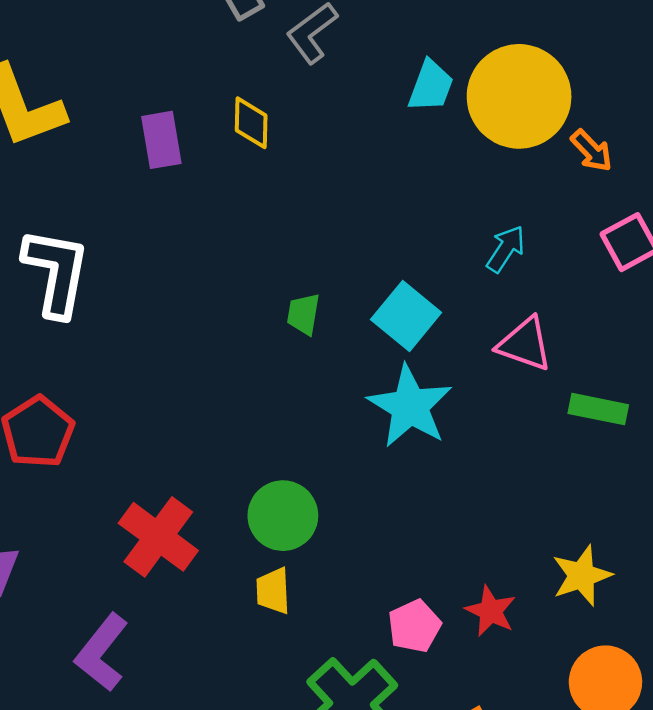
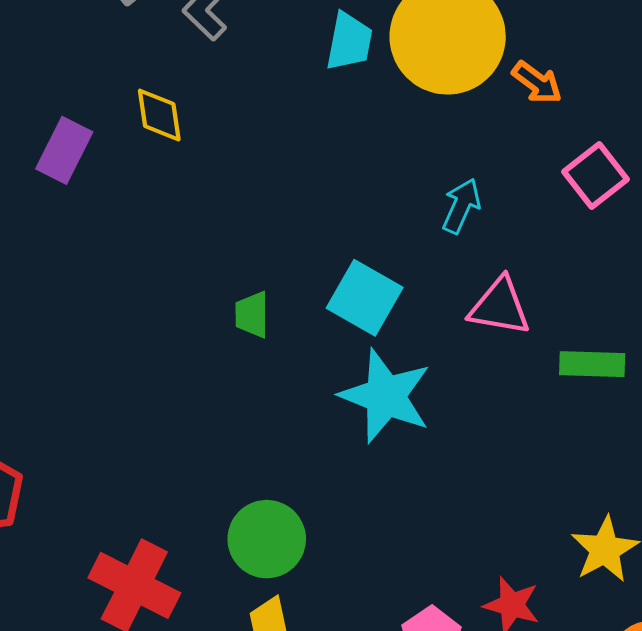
purple rectangle: (161, 140) -> (64, 150), turned 46

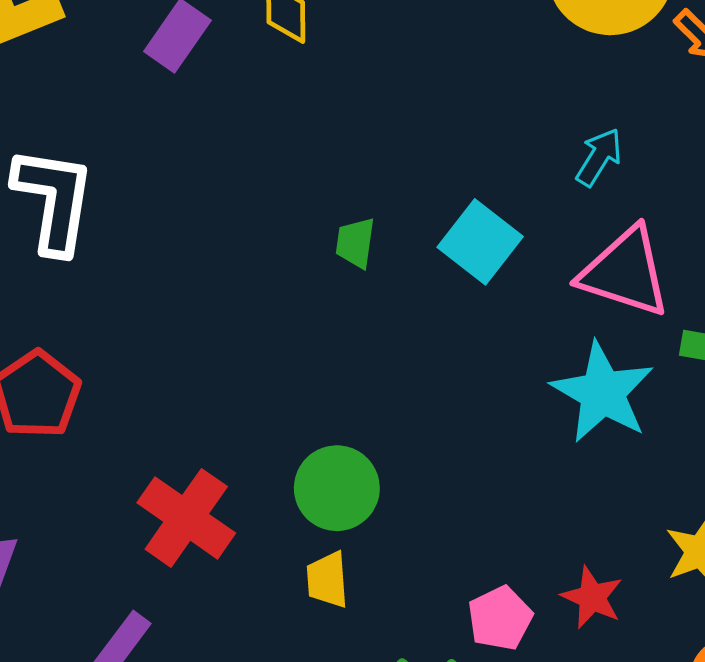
pink triangle: (500, 307) -> (625, 272), size x1.4
cyan star: (386, 396) -> (602, 393), moved

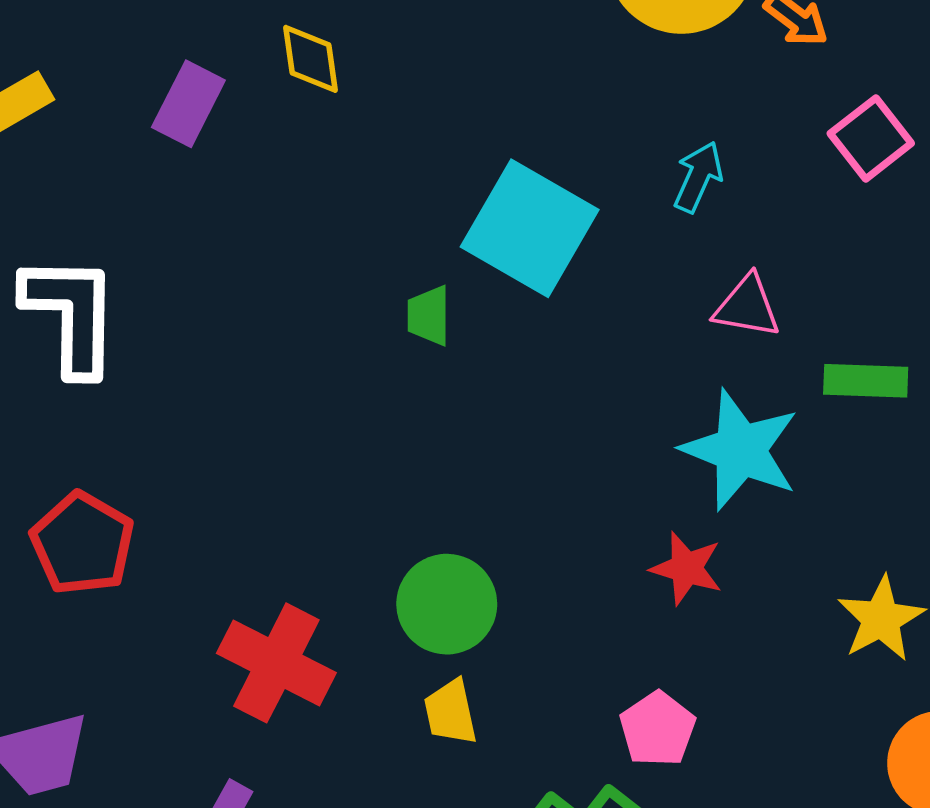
cyan square: (480, 242) -> (530, 228), moved, size x1.4
pink triangle: (625, 272) -> (747, 306), size x0.6
red star: (592, 597) -> (686, 568), moved

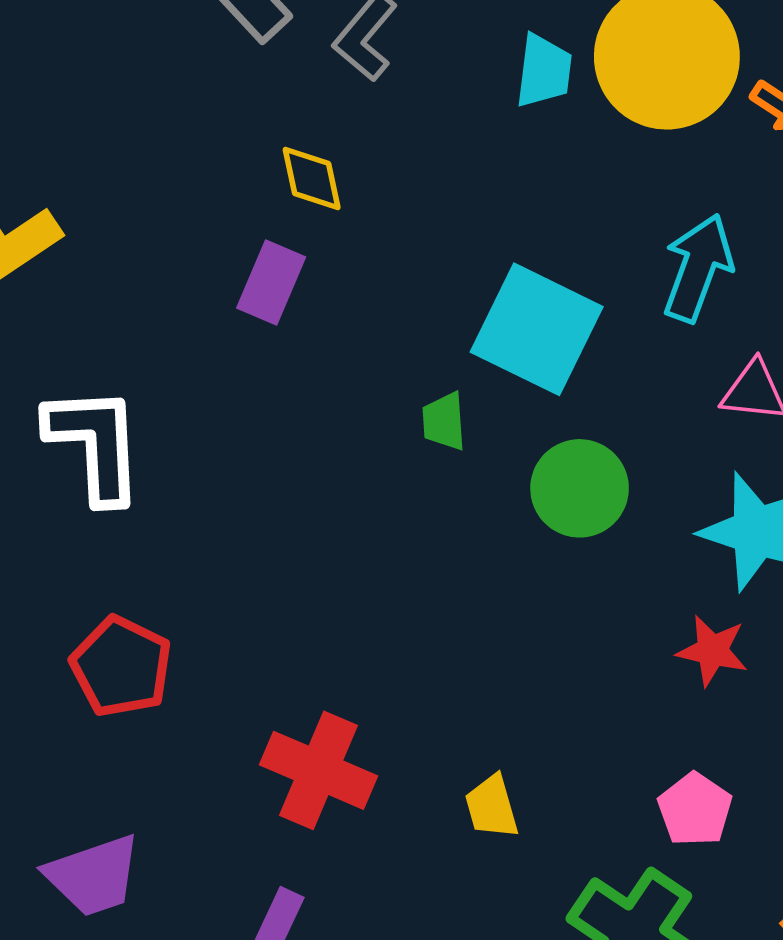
purple rectangle: (188, 104) -> (271, 283), moved
cyan arrow: (698, 177) -> (698, 268), size x1.5
green circle: (447, 604) -> (580, 488), moved

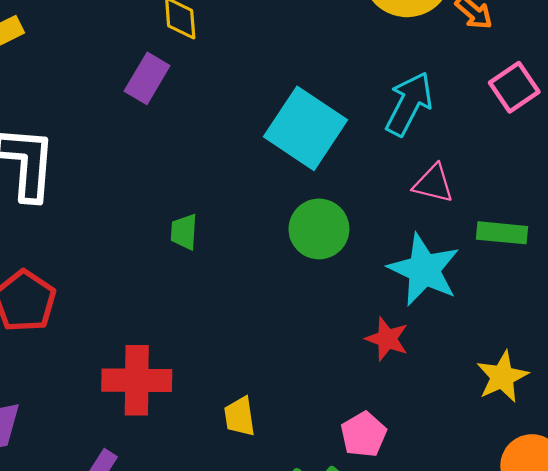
green trapezoid: (444, 421) -> (184, 232), moved
red cross: (318, 770) -> (137, 380), turned -30

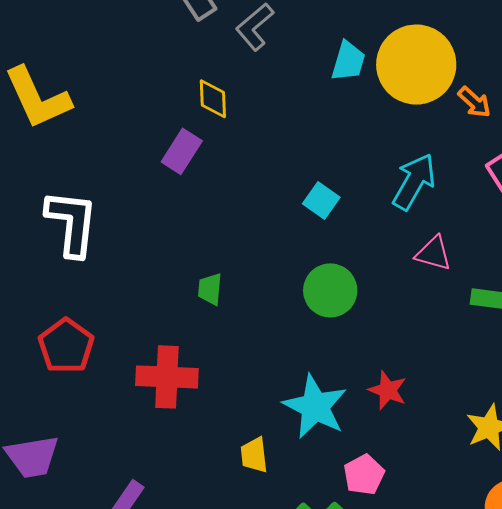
cyan square: (306, 128) -> (321, 200), size x0.5
cyan star: (424, 270) -> (315, 407), moved
red cross: (137, 380) -> (167, 377), moved

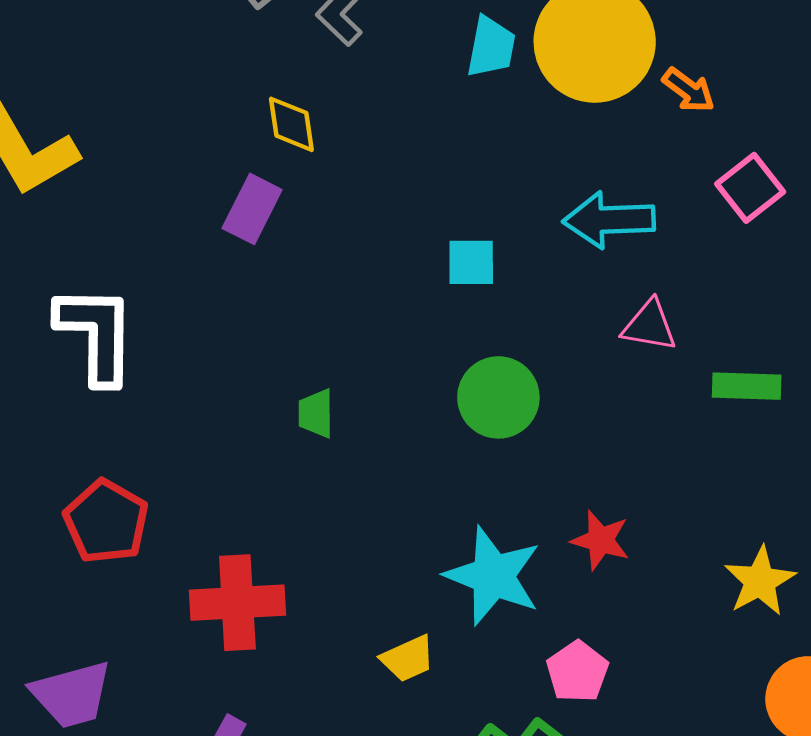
cyan arrow: (414, 182) -> (609, 220), turned -116
cyan square: (321, 200) -> (471, 262), turned -30
red cross: (167, 377) -> (237, 603), moved
yellow trapezoid: (254, 455) -> (408, 659), turned -102

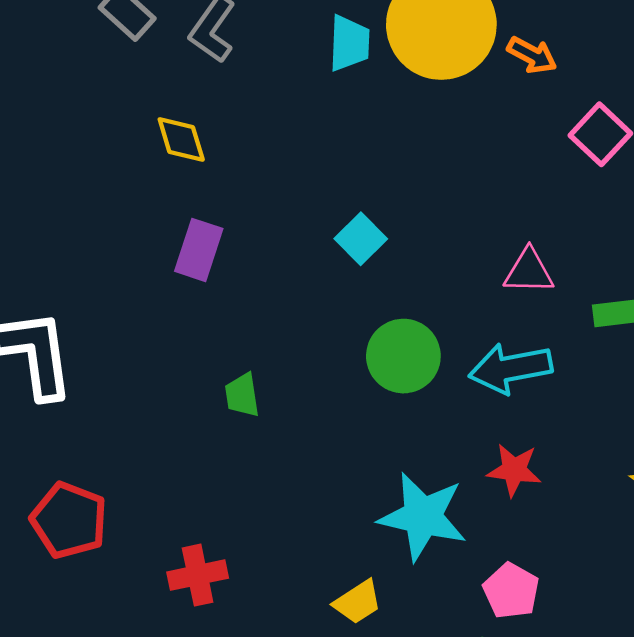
purple rectangle: (252, 209) -> (199, 250), moved
cyan arrow: (609, 220) -> (511, 368), moved
cyan square: (471, 262) -> (361, 239), turned -36
red cross: (237, 603) -> (198, 575), size x0.7

